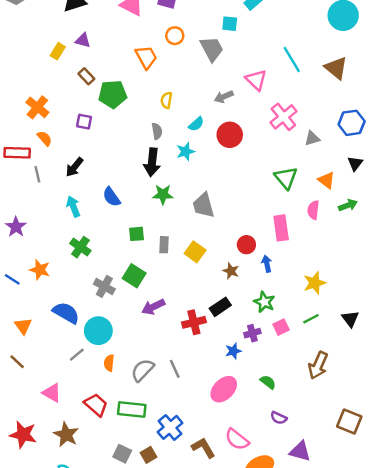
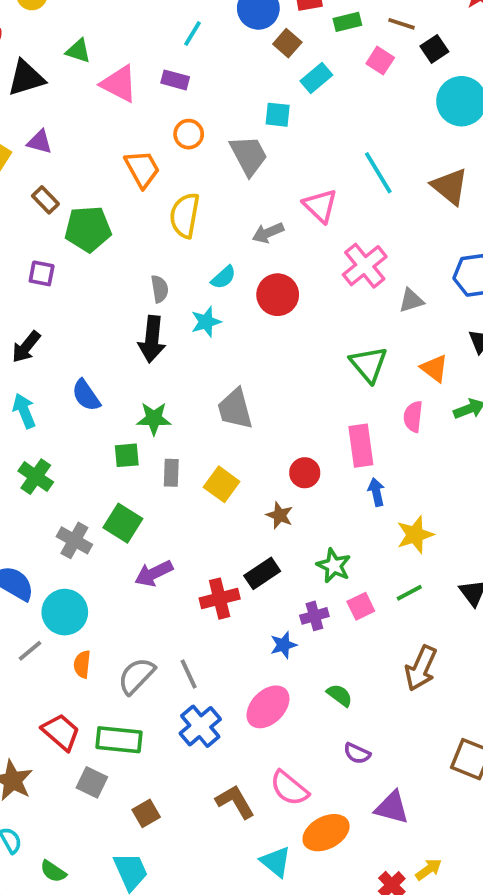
yellow semicircle: (166, 100) -> (185, 215), moved, size x1.6
green star: (163, 195) -> (154, 419), moved
blue arrow: (267, 264) -> (376, 492), moved
blue cross: (170, 427) -> (200, 726), moved
gray square: (122, 454) -> (92, 782), moved

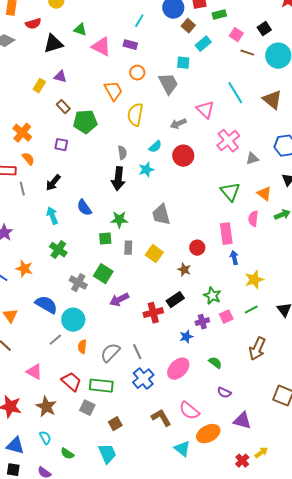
brown line: (401, 24) -> (247, 53), moved

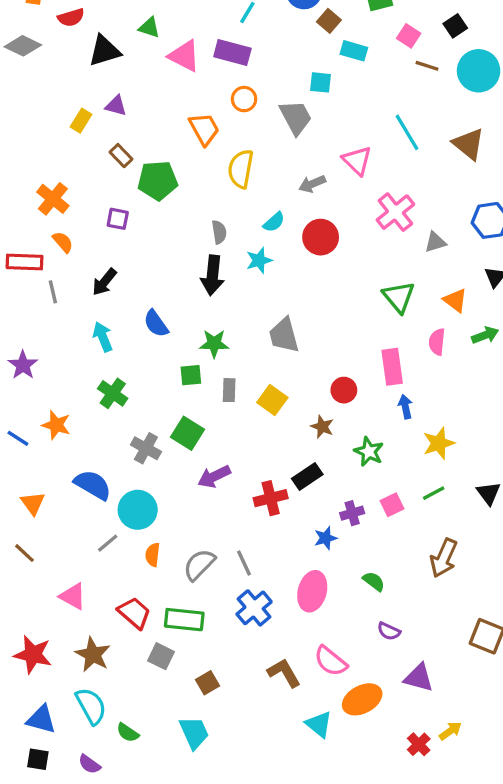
cyan rectangle: (203, 44) -> (354, 51), turned 56
purple rectangle: (130, 45) -> (232, 52), size x1.5
green star: (212, 296) -> (369, 452), moved
pink ellipse: (178, 369) -> (312, 591), turned -30
cyan semicircle: (45, 438) -> (91, 706), size x1.6

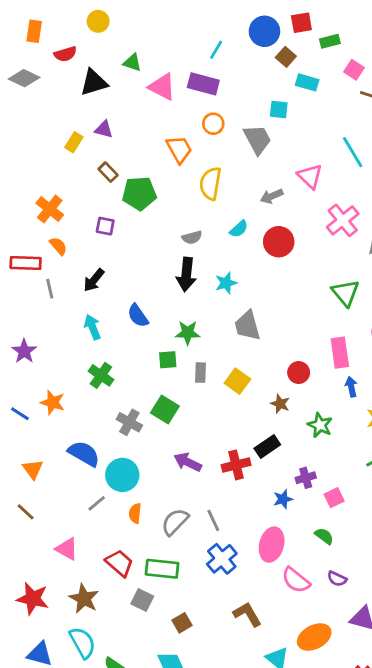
gray semicircle: (219, 232) -> (192, 237), turned 84
cyan star: (259, 260) -> (226, 283), moved
purple arrow: (214, 477) -> (188, 462), moved, turned 52
pink square: (392, 505) -> (334, 498), moved
pink semicircle: (331, 661) -> (296, 580), moved

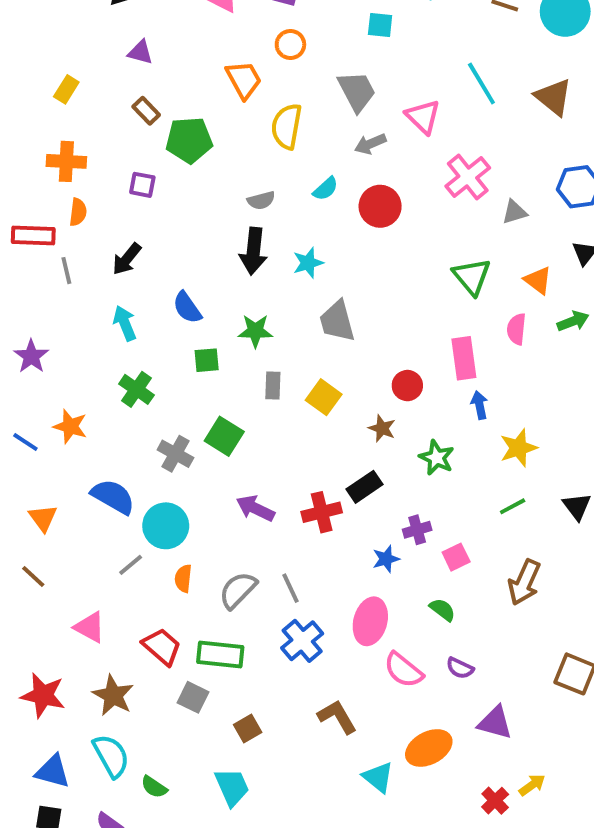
gray trapezoid: (257, 139) -> (357, 91), moved
yellow rectangle: (74, 142) -> (66, 89), moved
orange cross: (50, 209) -> (66, 161), turned -36
orange semicircle: (58, 246) -> (78, 212), turned 48
green square: (168, 360) -> (207, 360), moved

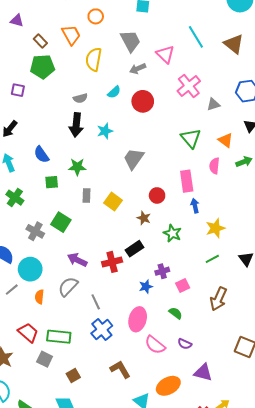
brown rectangle: (146, 111) -> (40, 41), moved
gray trapezoid: (337, 321) -> (134, 159), moved, turned 50
gray semicircle: (238, 590) -> (68, 287), moved

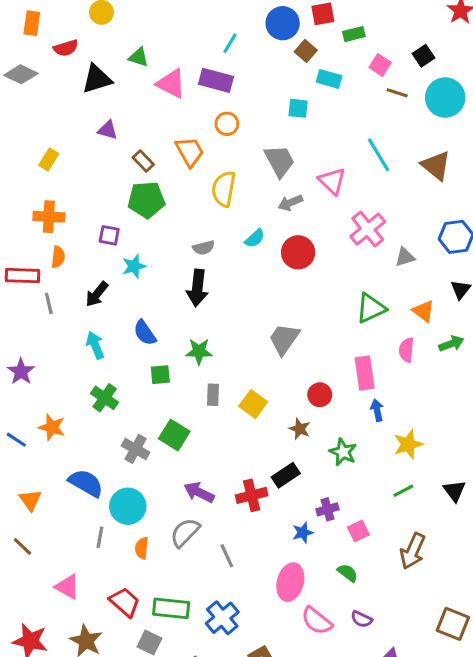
cyan star: (105, 131) -> (134, 266), moved
green triangle: (191, 138) -> (371, 308), turned 45
gray line: (12, 290) -> (100, 537), turned -40
blue cross: (102, 330) -> (222, 618), moved

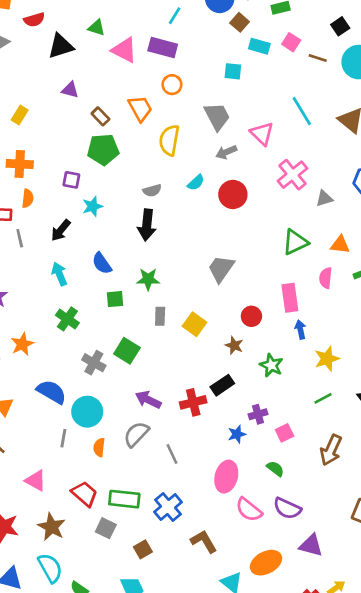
pink square: (380, 65) -> (291, 42), moved
orange triangle: (423, 311) -> (340, 245), turned -30
orange star: (52, 427) -> (22, 344), turned 30
purple semicircle: (362, 619) -> (287, 508), size x1.5

